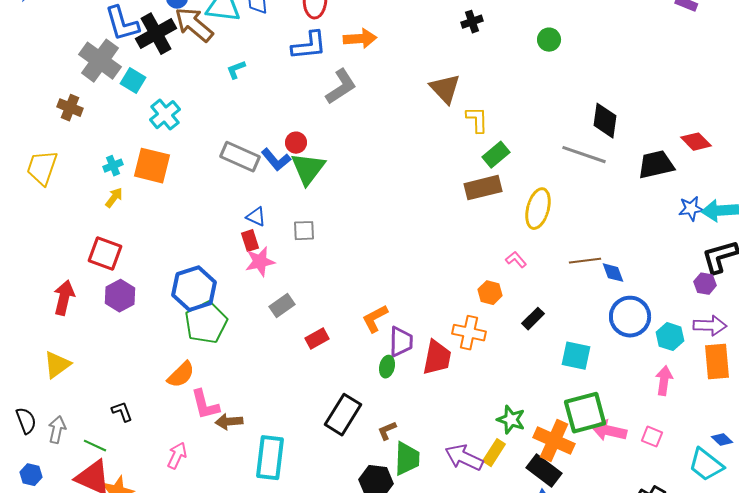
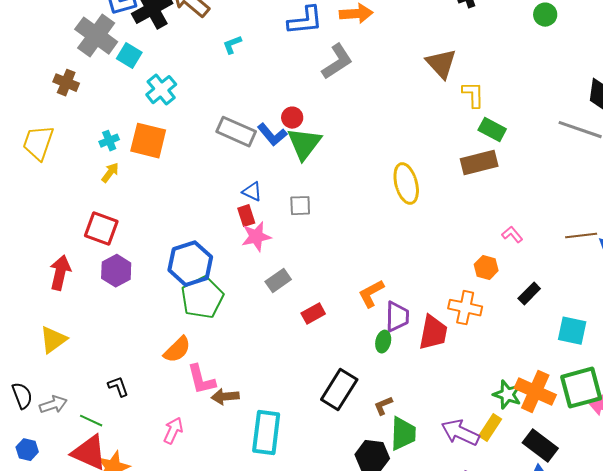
green rectangle: (496, 155) -> (492, 130), turned 68
yellow ellipse: (538, 209) -> (406, 184), moved, turned -30
gray arrow: (57, 430) -> (53, 405), turned 60
orange cross: (554, 441) -> (535, 392), moved

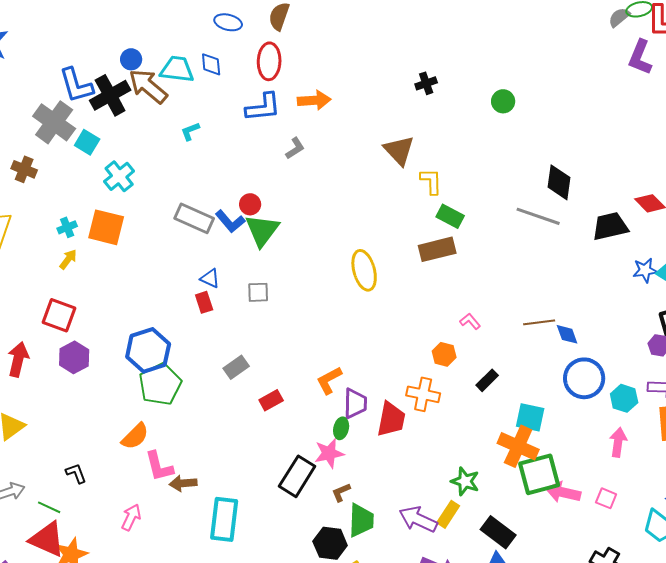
gray L-shape: (337, 62) -> (295, 148), size x0.6
pink star: (256, 237) -> (329, 453), moved
orange cross: (535, 392) -> (518, 446), moved

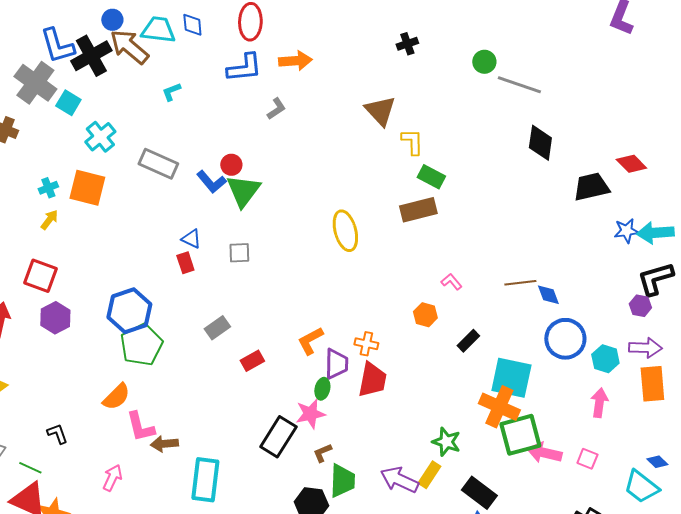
gray line: (538, 216) -> (519, 85), moved
gray rectangle: (194, 218) -> (158, 164), moved
orange cross: (423, 394) -> (366, 344), moved, size x0.7
cyan square: (530, 417) -> (511, 378), size x1.4

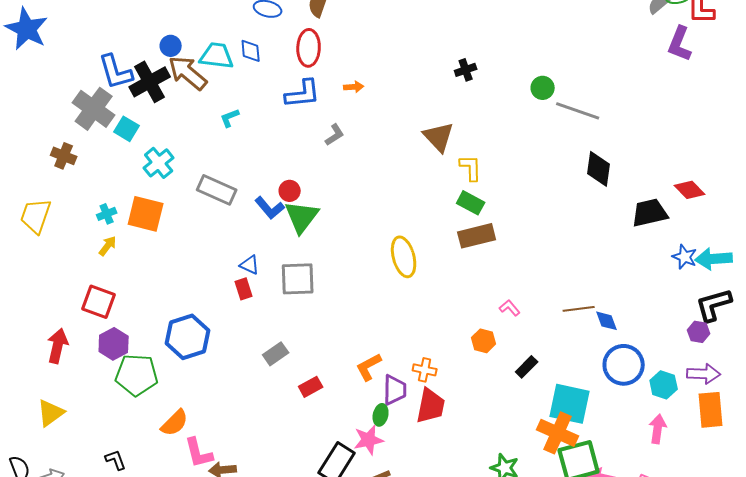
orange arrow: (295, 61) -> (354, 87), size x0.6
green rectangle: (431, 177) -> (471, 203), moved
blue star: (626, 231) -> (685, 257), turned 30
gray square: (239, 253) -> (298, 279), size x1.6
green pentagon: (141, 345) -> (137, 375), moved, turned 30

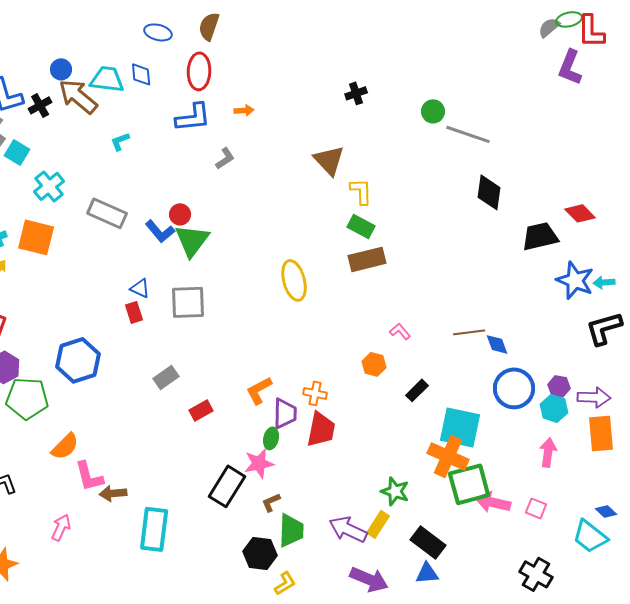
black cross: (150, 82) -> (40, 105), size x0.6
blue star: (685, 257) -> (575, 280), size x1.5
cyan arrow: (714, 259) -> (604, 282), size x0.6
purple hexagon: (699, 332) -> (559, 386), moved

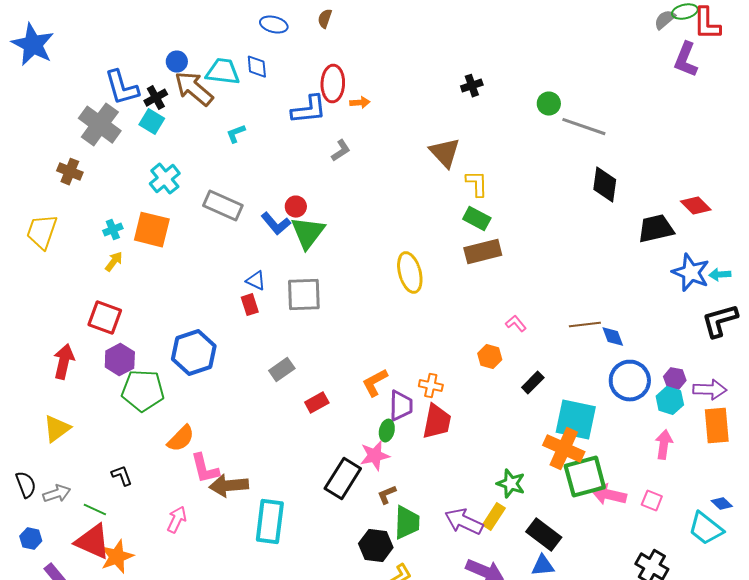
brown semicircle: (209, 26) -> (325, 19), size x0.7
red ellipse: (199, 71) -> (333, 84), moved
cyan square: (17, 152) -> (152, 122), moved
brown arrow: (113, 493) -> (229, 486), size x1.4

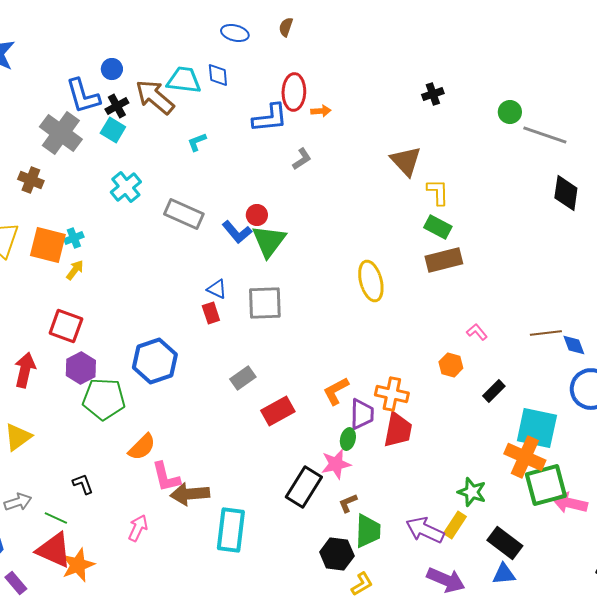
blue circle: (177, 62) -> (112, 69), moved
orange square: (152, 230) -> (48, 245), moved
orange cross: (431, 386) -> (392, 394), size x1.4
red rectangle: (317, 403) -> (278, 411), size x1.4

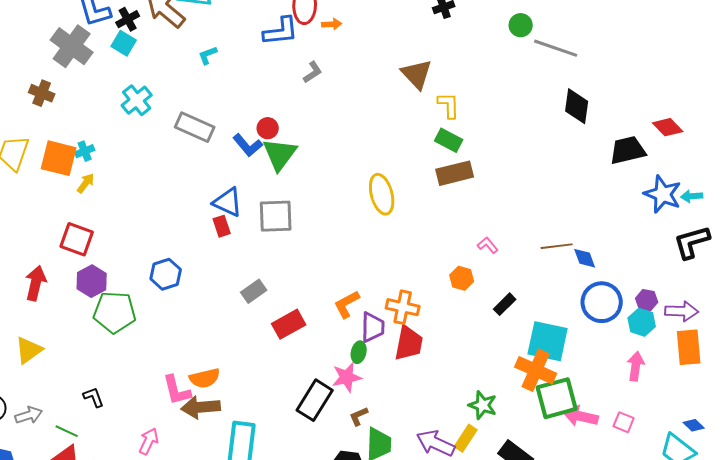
blue triangle: (217, 289) -> (228, 202), size x1.5
blue hexagon: (155, 361) -> (166, 274), size x0.7
orange semicircle: (142, 447) -> (205, 378), moved, turned 32

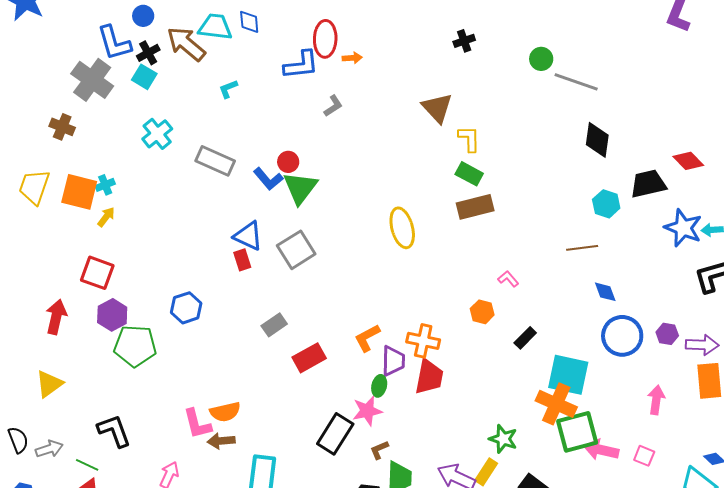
gray square: (276, 216) -> (296, 250), turned -30
brown line: (557, 246) -> (582, 248), moved
cyan hexagon: (642, 322) -> (606, 204), moved
black L-shape: (94, 397) -> (114, 431), size x1.6
brown arrow: (201, 407) -> (221, 441), size x0.7

